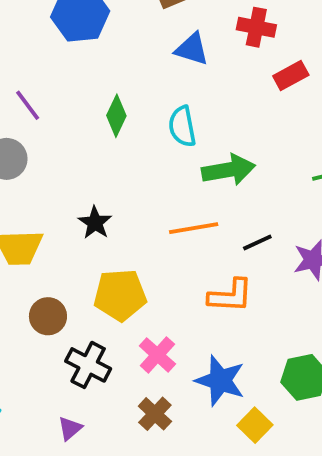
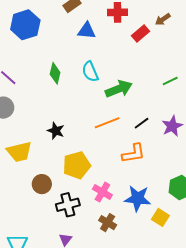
black cross: (88, 365) -> (68, 205), turned -30

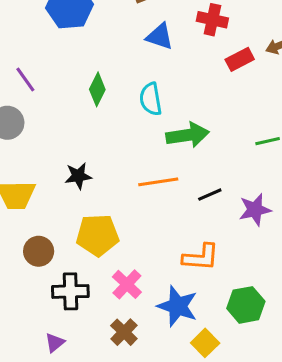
black star: (56, 131) -> (78, 176), turned 30
orange L-shape: (134, 153) -> (201, 257), moved

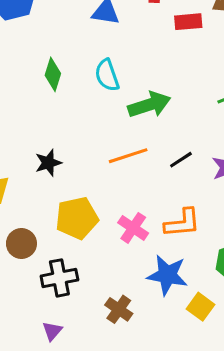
red rectangle: (240, 59) -> (188, 22), turned 32
pink cross: (127, 284) -> (133, 228), moved

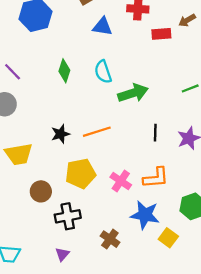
orange line: (128, 156) -> (97, 132), moved
black line: (181, 160) -> (155, 133), turned -56

